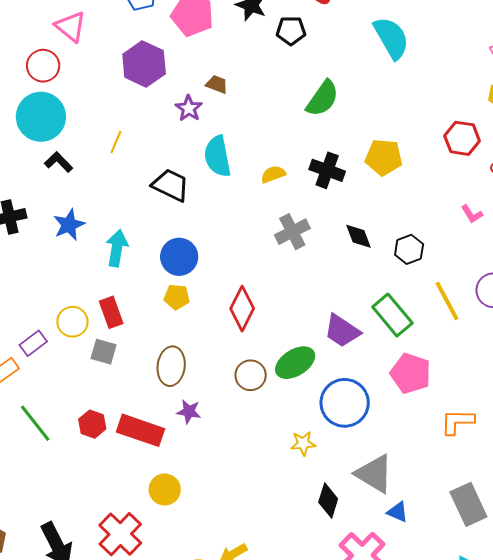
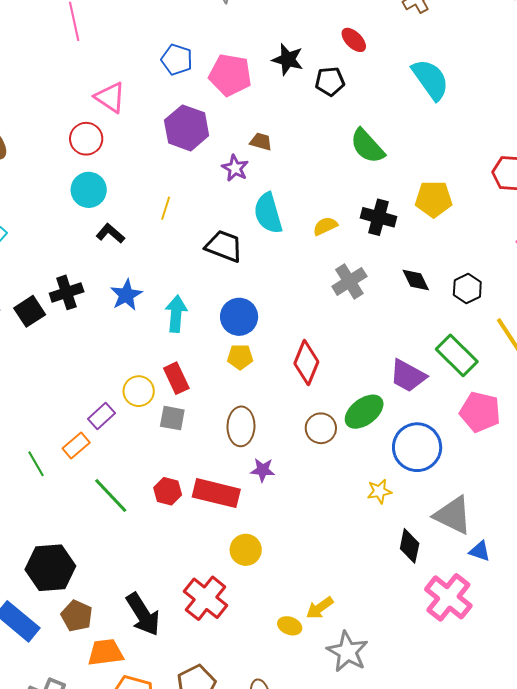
green semicircle: (322, 98) -> (367, 146), turned 108
cyan circle: (41, 117) -> (89, 190), size x0.7

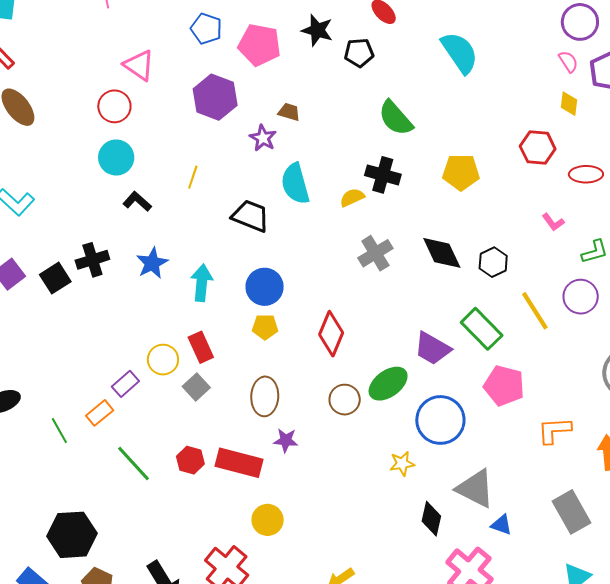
black cross: (379, 217) -> (383, 175), moved
black diamond: (416, 280) -> (442, 253), size x1.4
gray square: (172, 418) -> (196, 387), turned 36

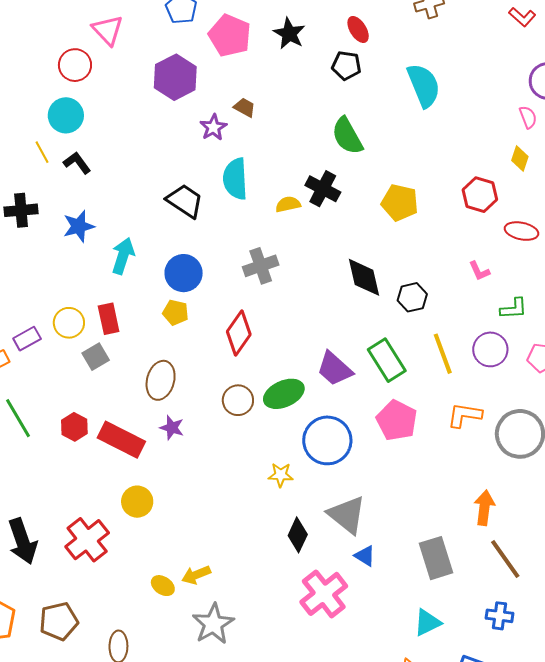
black pentagon: (359, 53) -> (346, 65), moved
yellow line: (193, 177) -> (42, 152), moved, turned -60
gray cross: (375, 253) -> (261, 266), moved
orange L-shape: (554, 430) -> (465, 415), moved

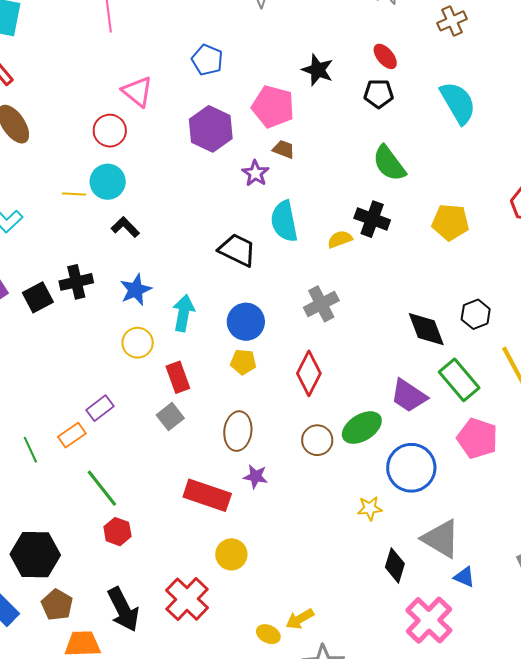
pink pentagon: (230, 36) -> (273, 107), moved
yellow line: (42, 152) -> (74, 194), moved, turned -50
black diamond: (364, 277) -> (426, 329), moved
yellow circle: (69, 323) -> (138, 343), moved
red hexagon: (74, 427) -> (117, 532), moved

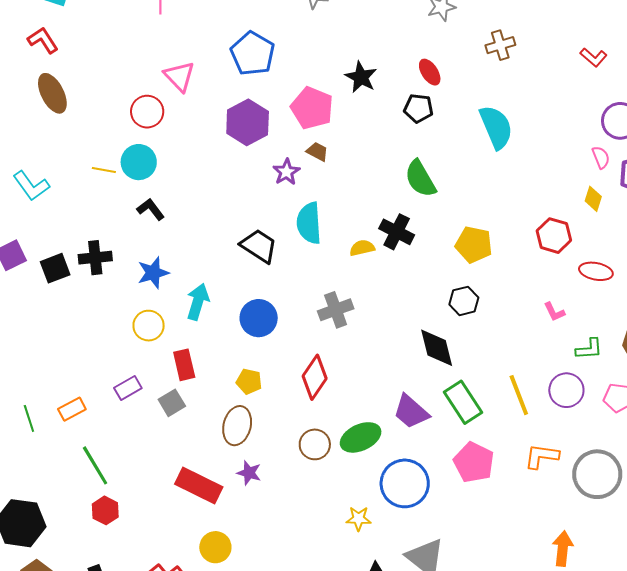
blue pentagon: (207, 60) -> (253, 54), size x1.4
black hexagon: (476, 314) -> (464, 301), moved
yellow pentagon: (243, 362) -> (249, 382), moved
purple rectangle: (100, 408) -> (128, 388), moved

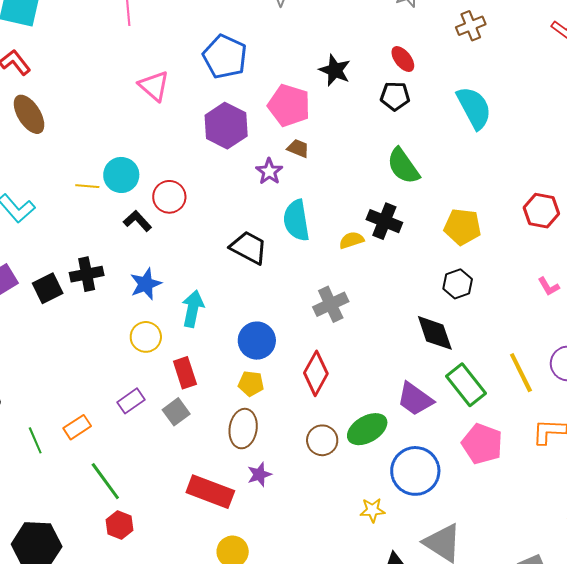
red circle: (147, 112) -> (169, 197), moved
blue circle: (259, 318) -> (257, 341), moved
purple star: (249, 473) -> (259, 475), turned -30

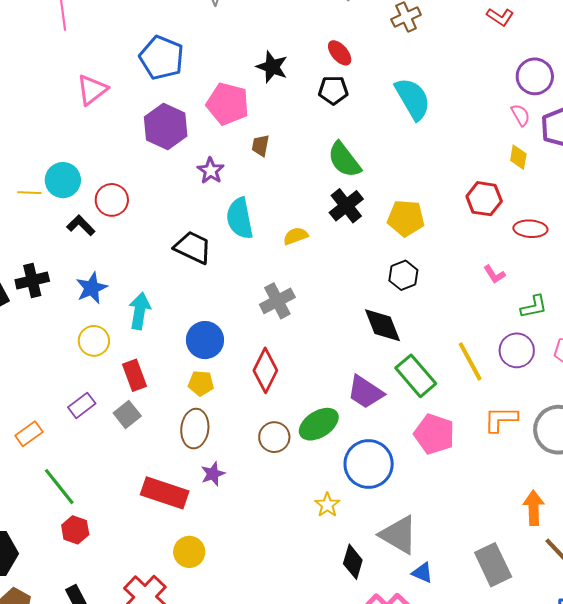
pink triangle: (154, 86) -> (92, 90), turned 44
brown trapezoid: (298, 148) -> (261, 145), moved, turned -100
black cross: (384, 221) -> (346, 206), moved, turned 32
yellow star: (372, 510) -> (327, 505), turned -30

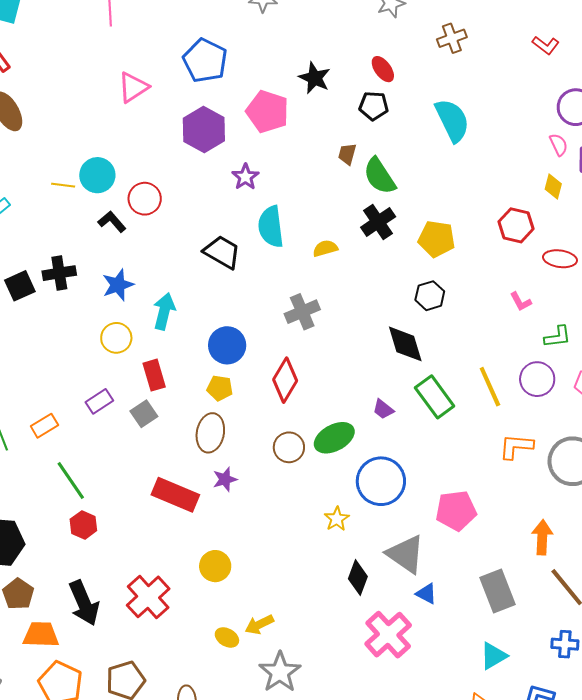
brown trapezoid: (261, 145) -> (347, 154), moved
purple trapezoid: (365, 392) -> (383, 409), size x0.6
pink pentagon: (434, 434) -> (456, 511), moved, turned -30
yellow circle: (189, 552) -> (215, 566), moved

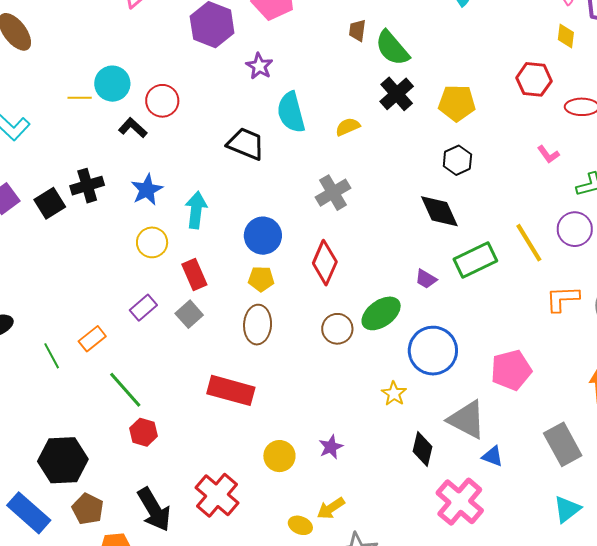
green rectangle: (435, 397) -> (475, 260), turned -72
purple star: (225, 479) -> (331, 447), moved

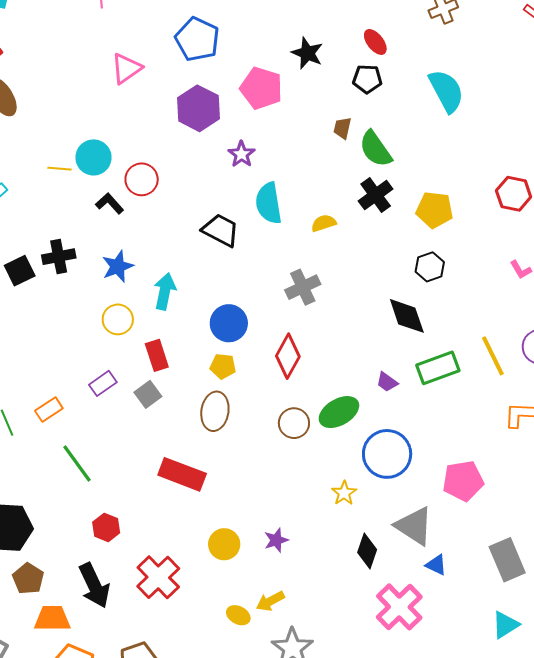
red hexagon: (144, 432) -> (106, 527), moved

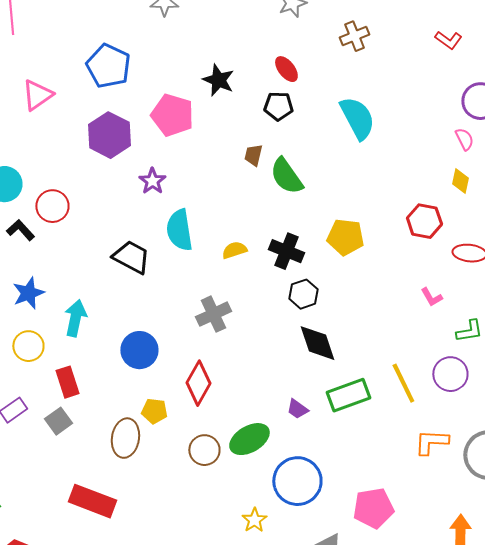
black cross: (376, 195) -> (286, 251), moved, turned -32
black hexagon: (430, 267) -> (303, 294), moved
yellow pentagon: (223, 366) -> (154, 411), moved

